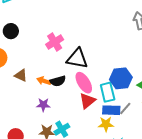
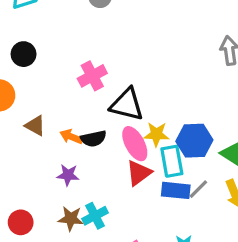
yellow star: (106, 124) -> (156, 134), moved

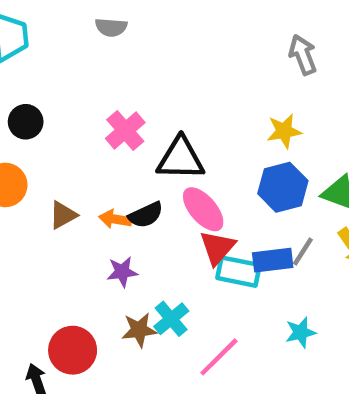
brown triangle: (35, 126) -> (63, 215), turned -45
yellow star: (156, 134) -> (284, 131), moved
cyan rectangle: (172, 161) -> (239, 272), moved, turned -56
red circle: (21, 222) -> (73, 350), size x1.4

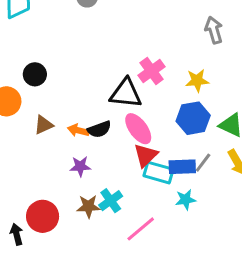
black circle: (26, 122) -> (35, 74), moved
pink cross: (125, 130) -> (152, 71), moved
cyan star: (301, 332) -> (186, 200), moved

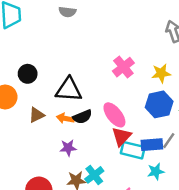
black triangle: (126, 93) -> (69, 90), moved

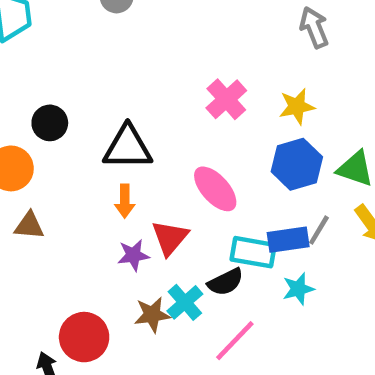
brown triangle: (37, 115) -> (29, 226), moved, turned 35
black semicircle: (82, 117) -> (226, 282), moved
orange arrow: (65, 118) -> (125, 201), turned -98
red triangle: (121, 136) -> (170, 238), moved

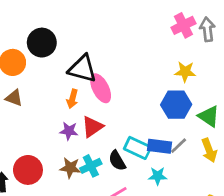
pink cross: (226, 99) -> (183, 25), moved
black circle: (50, 123) -> (42, 43), size x1.4
pink ellipse: (215, 189) -> (101, 88), moved
black semicircle: (226, 282) -> (117, 161), turned 70

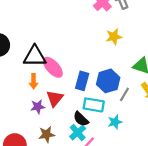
blue hexagon: (176, 105) -> (108, 81), moved
blue rectangle: (159, 146) -> (82, 81), moved, turned -66
cyan cross: (91, 166) -> (78, 133), moved

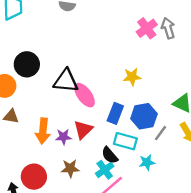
yellow star: (114, 37) -> (132, 77), moved
orange arrow: (34, 81) -> (43, 131), moved, size x1.5

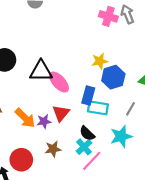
pink cross: (147, 28) -> (108, 16), turned -30
blue hexagon: (144, 116) -> (113, 77), moved
orange arrow: (43, 131) -> (25, 118), turned -45
cyan rectangle: (125, 141) -> (98, 108), moved
cyan star: (147, 162) -> (121, 136), size x1.5

